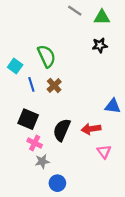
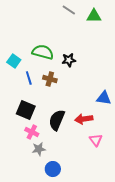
black star: (100, 45) -> (69, 60), moved
green semicircle: (47, 56) -> (43, 52), turned -50
brown cross: (54, 85) -> (50, 79), turned -32

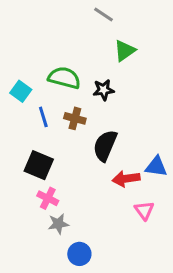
green triangle: (94, 16) -> (125, 51), moved, turned -35
blue triangle: (104, 98) -> (156, 167), moved
black semicircle: (57, 120) -> (105, 146), moved

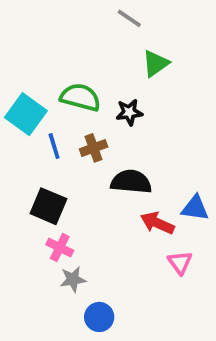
cyan square: (21, 91) -> (26, 114), size x1.5
brown cross: (75, 118) -> (94, 148), turned -35
black semicircle: (105, 146) -> (131, 182), turned 72
red arrow: (126, 179) -> (157, 223), turned 32

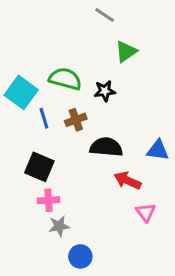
blue triangle: (195, 208) -> (158, 150), moved
pink cross: (60, 248) -> (48, 200), turned -30

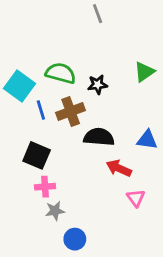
gray line: (105, 15) -> (98, 14), turned 36
green triangle: (126, 51) -> (144, 72), moved
brown cross: (76, 120) -> (71, 111), size x1.4

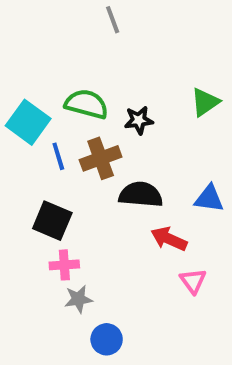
gray line: (98, 14) -> (113, 20), moved

